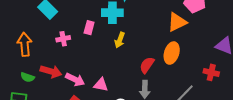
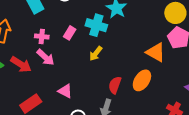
orange triangle: (177, 22) -> (156, 52), turned 40
red semicircle: (147, 65) -> (115, 85), turned -30
pink arrow: (75, 80) -> (45, 57), moved

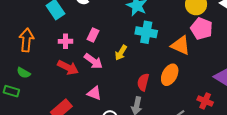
cyan cross: (96, 25) -> (146, 32), moved
pink arrow: (45, 57) -> (93, 61), moved
red arrow: (21, 64) -> (68, 68), moved

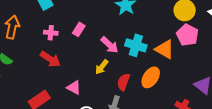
cyan cross: (146, 32) -> (136, 45), moved
yellow arrow: (121, 53) -> (102, 67), moved
pink arrow: (93, 61) -> (110, 45), moved

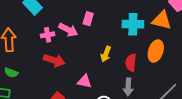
pink rectangle: (79, 29) -> (88, 19), moved
pink arrow: (110, 45) -> (68, 30), moved

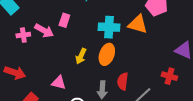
orange ellipse: (156, 51) -> (107, 54), moved
red arrow: (54, 60) -> (15, 73), moved
red semicircle: (131, 63) -> (123, 81), moved

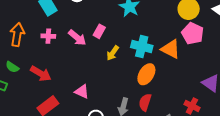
pink cross: (23, 35) -> (48, 36), moved
orange ellipse: (107, 54) -> (146, 74), moved
yellow arrow: (81, 56) -> (113, 53), moved

